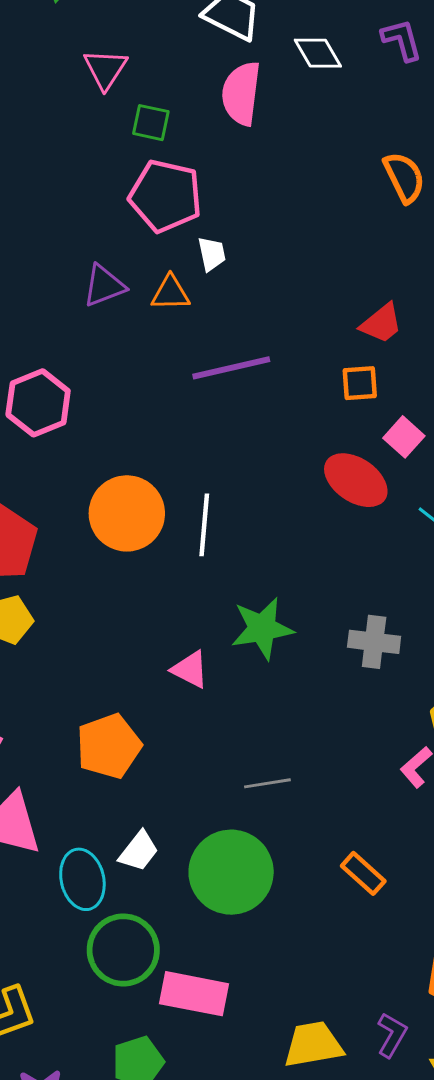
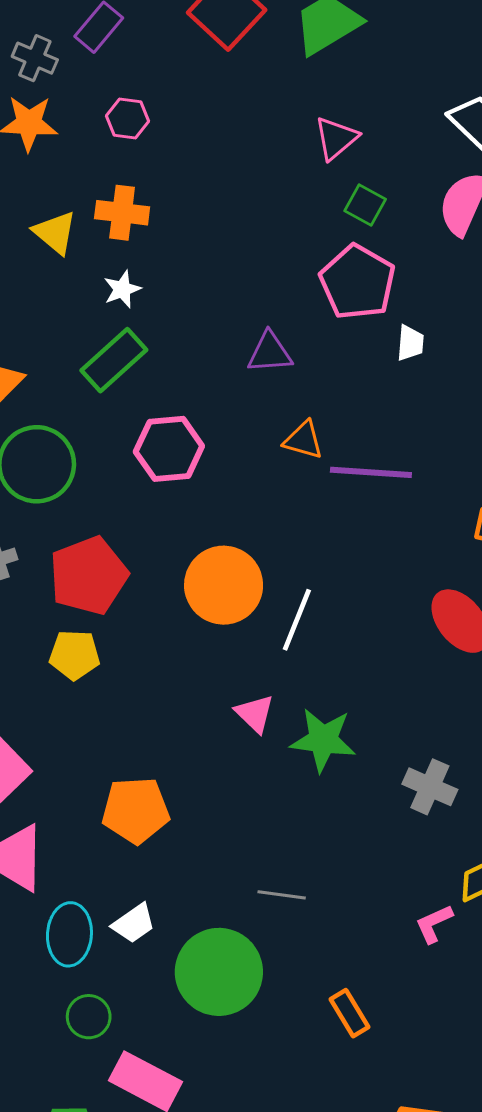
white trapezoid: (212, 254) -> (410, 343), moved
orange triangle: (170, 293) -> (303, 440), moved
pink triangle: (190, 670) -> (255, 714), moved
green circle: (123, 950) -> (89, 1017), size x0.6

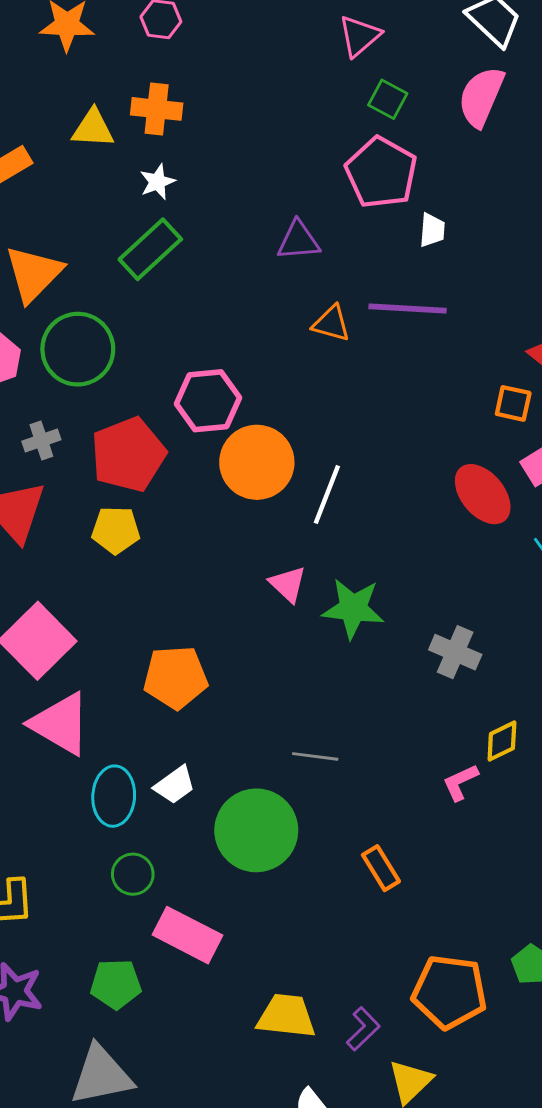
yellow triangle: (55, 232) -> (93, 128), turned -36
pink hexagon: (169, 449) -> (208, 401), moved
purple line: (371, 472) -> (408, 308), moved

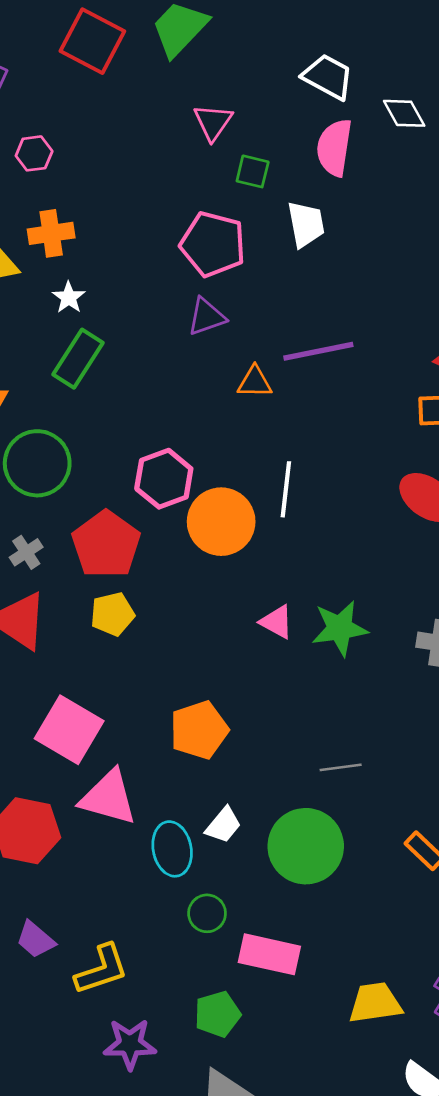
pink pentagon: (381, 173) -> (213, 244), moved
white trapezoid: (432, 230) -> (306, 224), moved, size x1.5
white line: (327, 495) -> (286, 489), moved

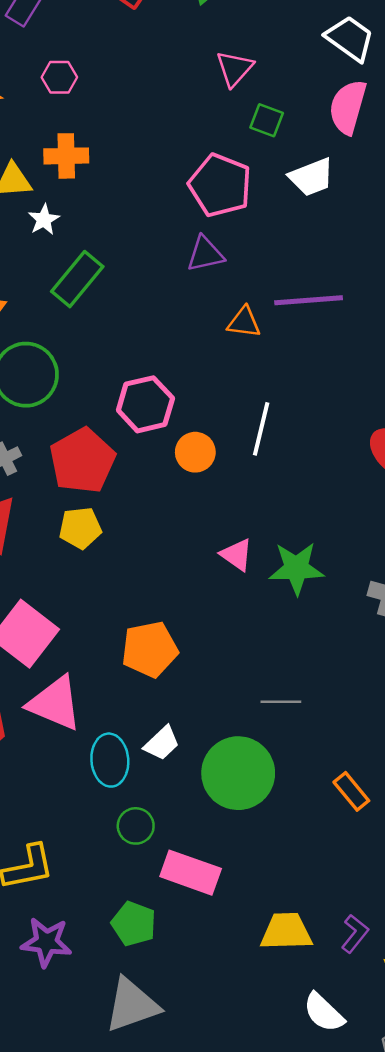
white trapezoid: (306, 224) -> (311, 177), turned 72
white star: (69, 297) -> (44, 220), moved
orange circle: (221, 522) -> (195, 452), size x0.6
green pentagon: (217, 1014) -> (134, 924), turned 30

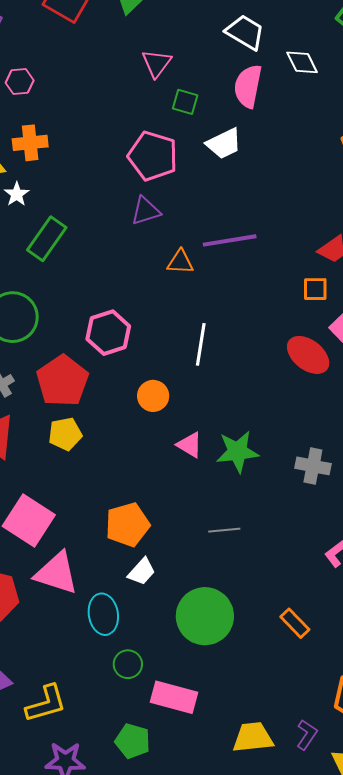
orange circle: (195, 452) -> (153, 396), moved
gray line: (281, 702) -> (224, 530), moved
white trapezoid: (162, 743) -> (142, 572), moved

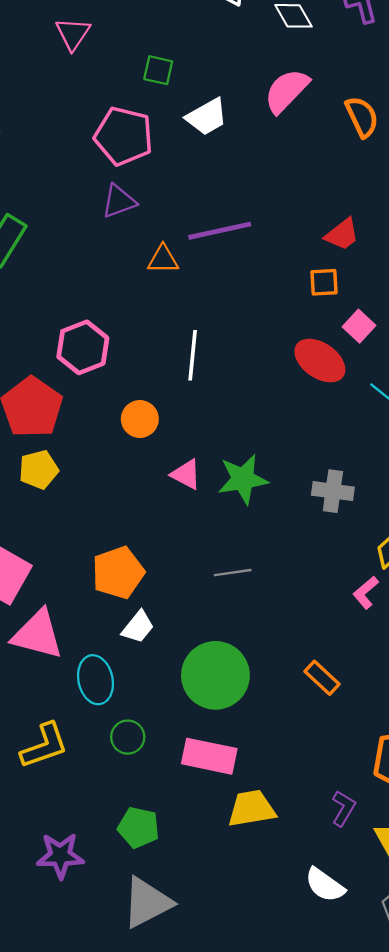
pink triangle: (157, 63) -> (73, 34), moved
pink semicircle: (248, 86) -> (287, 91), moved, turned 36
pink rectangle: (174, 697) -> (209, 756), moved
yellow L-shape: (46, 704) -> (44, 746), moved
yellow trapezoid: (253, 737) -> (252, 809), moved

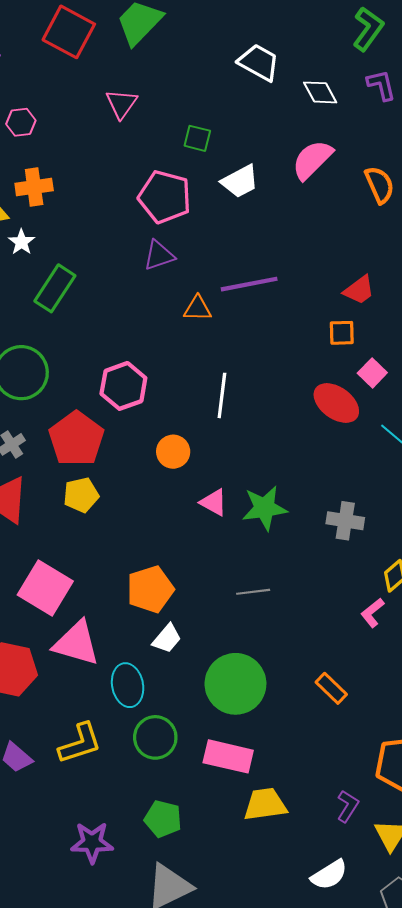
green circle: (128, 737) -> (155, 737), size x1.4
white semicircle: (325, 885) -> (329, 875), turned -69

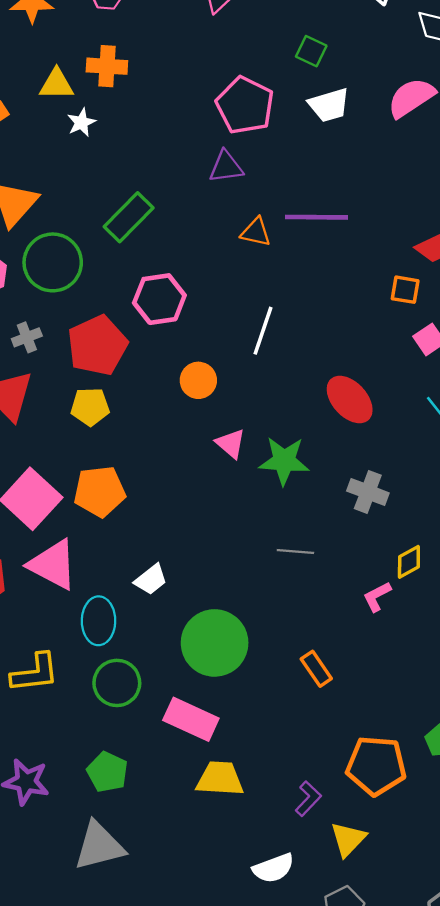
green square: (197, 138) -> (311, 51), moved
green rectangle: (55, 288) -> (129, 217), moved
red ellipse: (336, 403) -> (350, 400), moved
orange pentagon: (150, 589) -> (100, 491), moved
gray line: (253, 592) -> (295, 551), moved

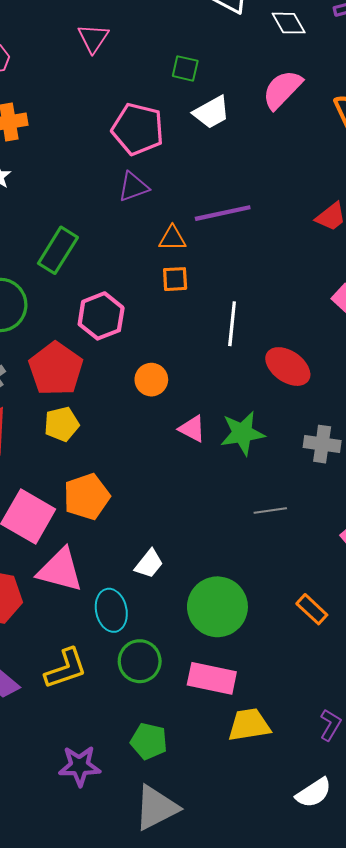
orange square: (405, 290) -> (175, 279), moved
white line: (263, 331) -> (232, 324), moved

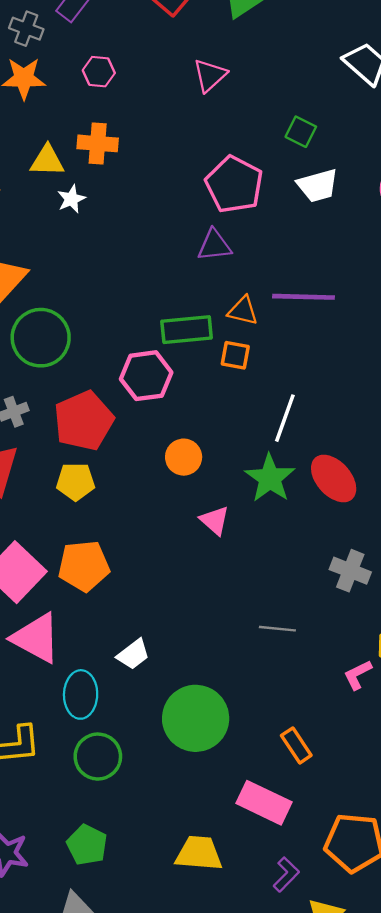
green rectangle: (58, 250) -> (187, 330), moved, turned 39
green star: (242, 433) -> (270, 478), moved, turned 30
pink rectangle: (212, 678) -> (264, 803), moved

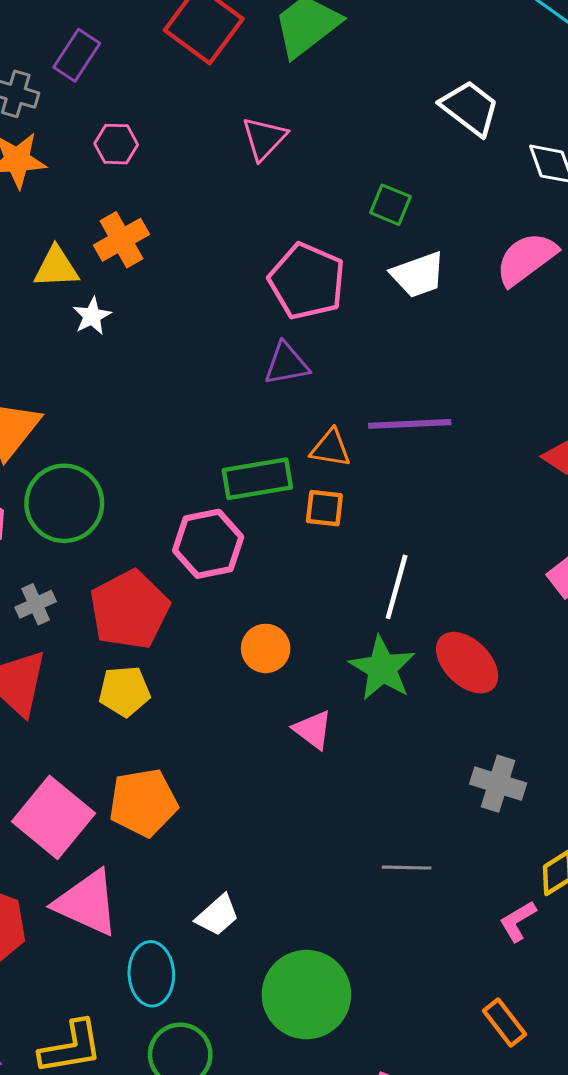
orange cross: (98, 143) -> (122, 240), turned -30
orange rectangle: (296, 745) -> (505, 1022), moved

